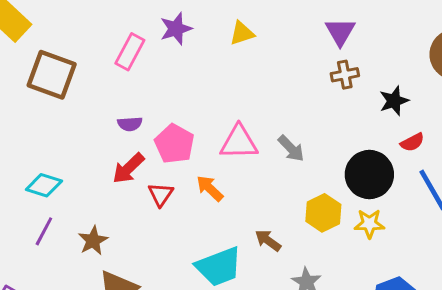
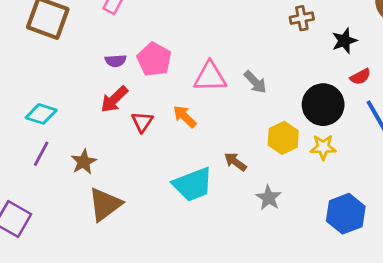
pink pentagon: (174, 144) -> (154, 59), moved

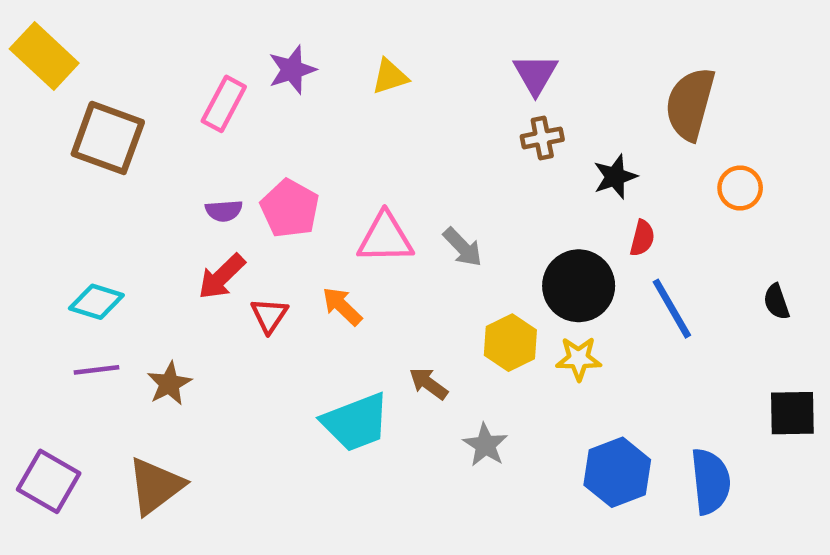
red semicircle: (360, 77) -> (642, 238), turned -48
purple line: (41, 154) -> (96, 370), turned 55
brown triangle: (105, 204) -> (156, 486), moved

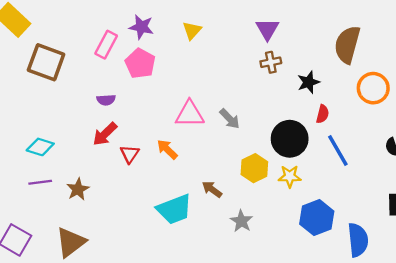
purple star: (292, 70) -> (141, 27), turned 30
yellow triangle: (390, 77) -> (192, 30), turned -30
orange circle: (740, 188) -> (373, 88), size x1.4
pink pentagon: (290, 208) -> (140, 63), moved
blue hexagon: (617, 472) -> (317, 218), moved

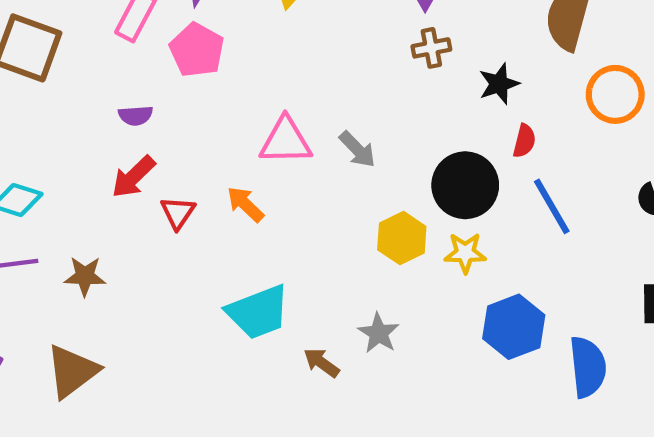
brown star: (78, 189) -> (85, 276), turned 30
brown arrow: (212, 189) -> (321, 363), moved

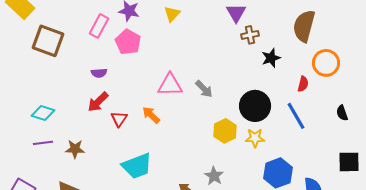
brown cross: (431, 48) -> (250, 35), moved
red semicircle: (524, 141) -> (303, 84), moved
cyan trapezoid: (258, 312) -> (137, 166), moved

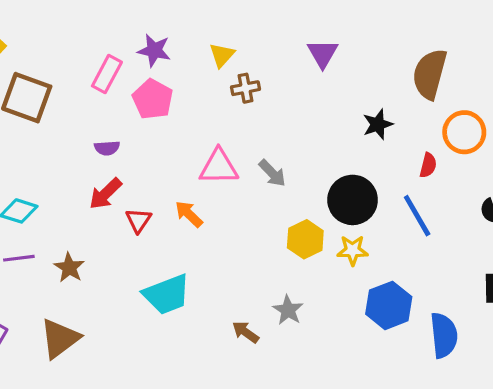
brown cross: (250, 35) -> (246, 88), moved
brown star: (75, 149) -> (69, 268), turned 30

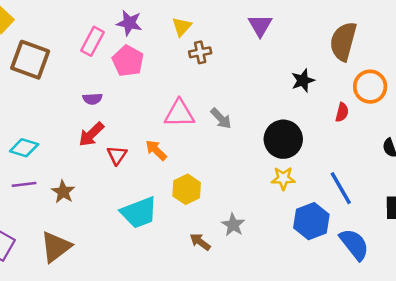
blue line: (417, 216) -> (341, 188), moved
yellow hexagon: (305, 239) -> (187, 189), moved
blue semicircle: (444, 335) -> (354, 244), turned -32

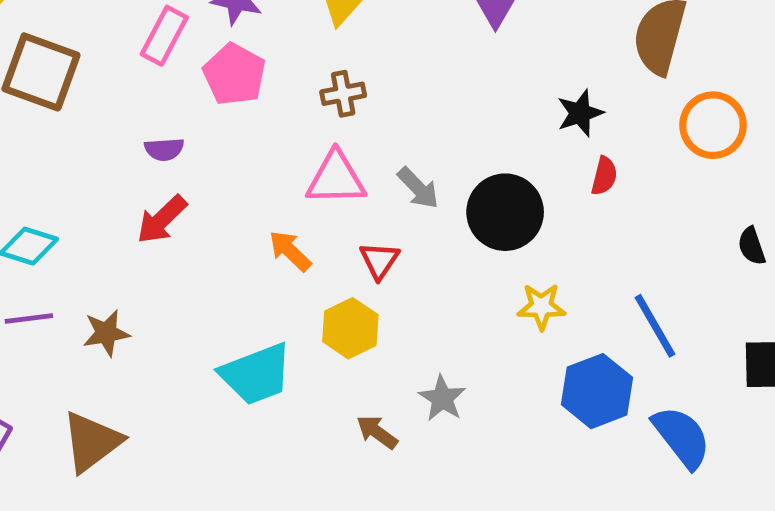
brown cross: (200, 52) -> (343, 94), moved
red semicircle: (342, 112) -> (604, 176), moved
black circle: (283, 139) -> (505, 212), moved
red triangle: (117, 155) -> (379, 261), moved
brown star: (63, 192) -> (106, 333), turned 30

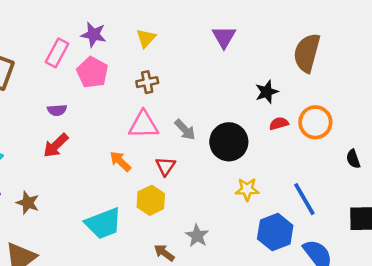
orange circle: (713, 125) -> (315, 122), moved
red semicircle: (604, 176) -> (279, 124), turned -120
brown star: (106, 333) -> (28, 203), turned 30

